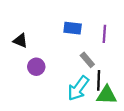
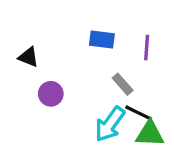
black line: (99, 80) -> (139, 113), turned -66

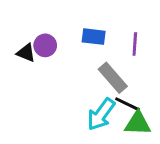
gray rectangle: (123, 84) -> (113, 78), size x1.5
purple circle: (51, 94) -> (45, 45), moved

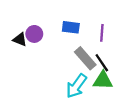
black line: (127, 104) -> (102, 63), moved, turned 30
green triangle: (138, 123) -> (103, 80), moved

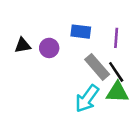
purple circle: (34, 34) -> (49, 48), moved
black triangle: (20, 39) -> (23, 45), turned -32

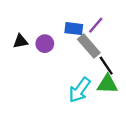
purple line: (116, 38) -> (96, 25), moved, turned 36
gray rectangle: (97, 67) -> (89, 46), moved

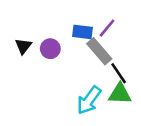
black triangle: (21, 41) -> (23, 46), turned -42

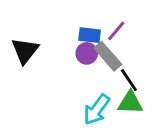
black triangle: (23, 46) -> (25, 51), size x1.5
purple circle: (50, 49) -> (87, 53), moved

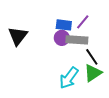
gray rectangle: (108, 56) -> (77, 40), turned -45
green triangle: (130, 103) -> (93, 73), turned -36

